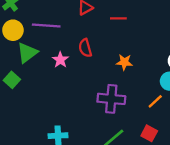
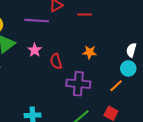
purple line: (46, 25) -> (37, 21), moved
red semicircle: (85, 48) -> (56, 61), moved

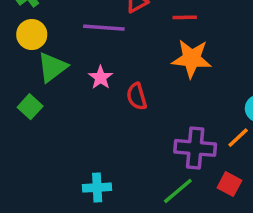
orange star: (90, 52) -> (192, 59), moved, size x1.6
purple cross: (78, 84) -> (195, 148), moved

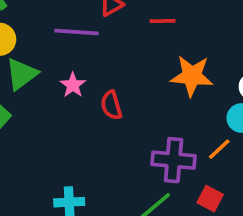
orange star: (192, 59) -> (192, 76), moved

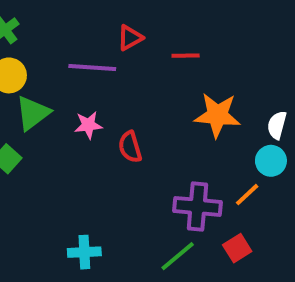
pink star: (73, 85) -> (88, 125), turned 30
red square: (210, 199) -> (237, 248), turned 30

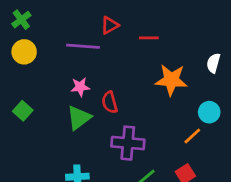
green triangle: (33, 113) -> (79, 118), moved
white semicircle: (277, 125) -> (213, 63), moved
purple cross: (198, 206) -> (128, 143), moved

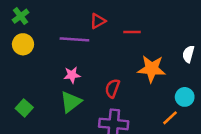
red semicircle: (110, 102) -> (112, 88), moved, turned 36
green square: (23, 111) -> (24, 108), moved

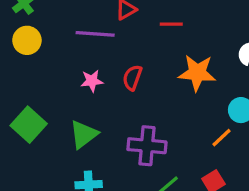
red semicircle: (112, 88) -> (132, 78), moved
green triangle: (71, 102) -> (84, 134), moved
green square: (24, 108) -> (29, 125), size x1.5

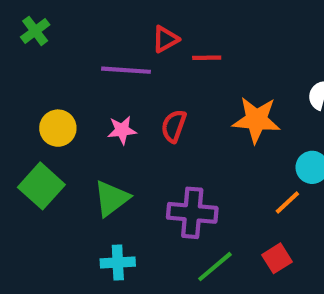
red line: (171, 24) -> (207, 58), moved
yellow circle: (27, 40) -> (58, 128), moved

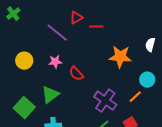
purple line: (126, 70) -> (57, 33), turned 35
red semicircle: (174, 126) -> (76, 74), moved, turned -63
green square: (41, 186) -> (24, 108), moved
purple cross: (192, 213) -> (105, 101), moved, turned 30

